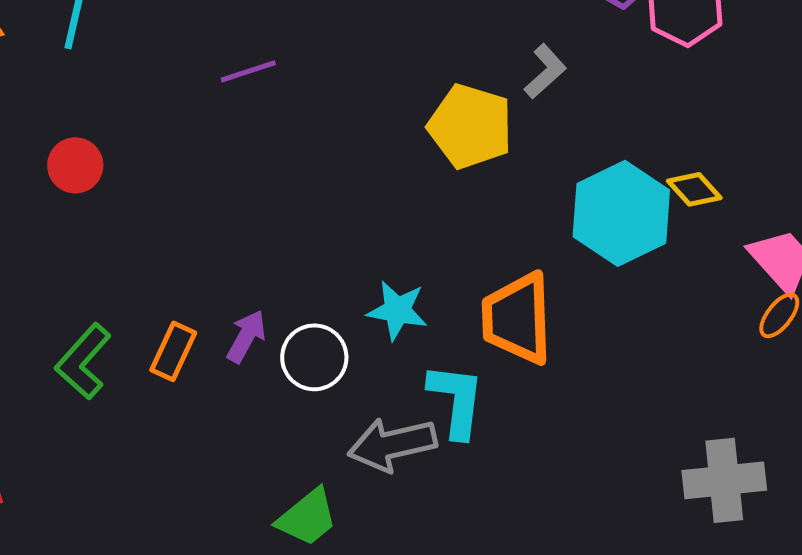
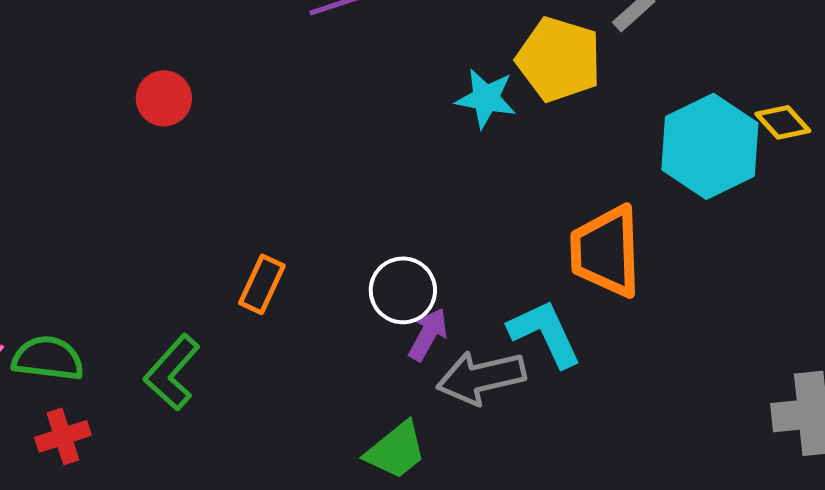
cyan star: (397, 310) -> (486, 98), moved
purple arrow: (246, 336) -> (428, 334), moved
green L-shape: (83, 361) -> (172, 372), moved
cyan L-shape: (456, 400) -> (545, 333), turned -32

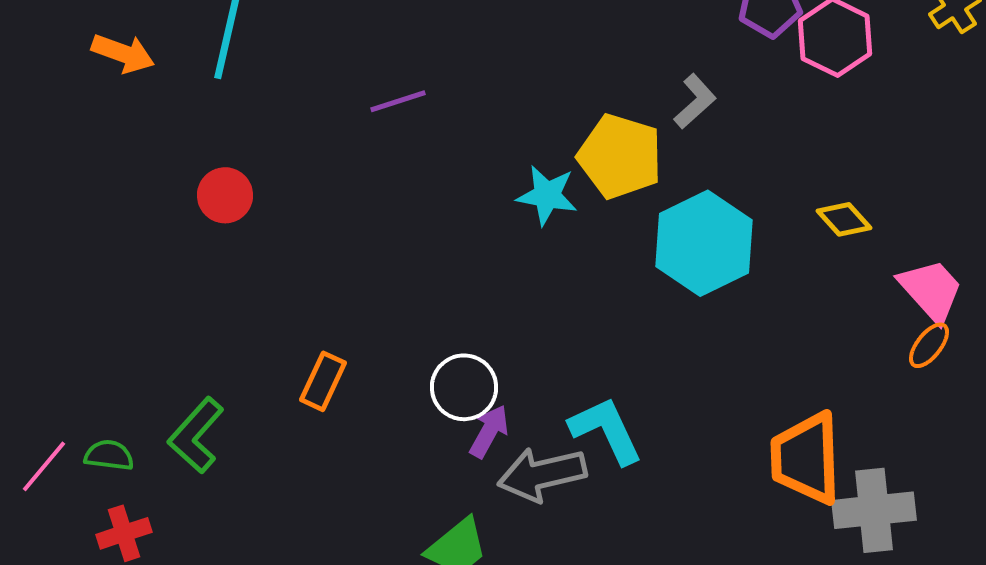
cyan hexagon: (710, 146) -> (704, 243), moved
orange trapezoid: (606, 251) -> (806, 458), moved
green semicircle: (48, 358) -> (109, 455), size x0.7
green L-shape: (172, 372) -> (196, 435), moved

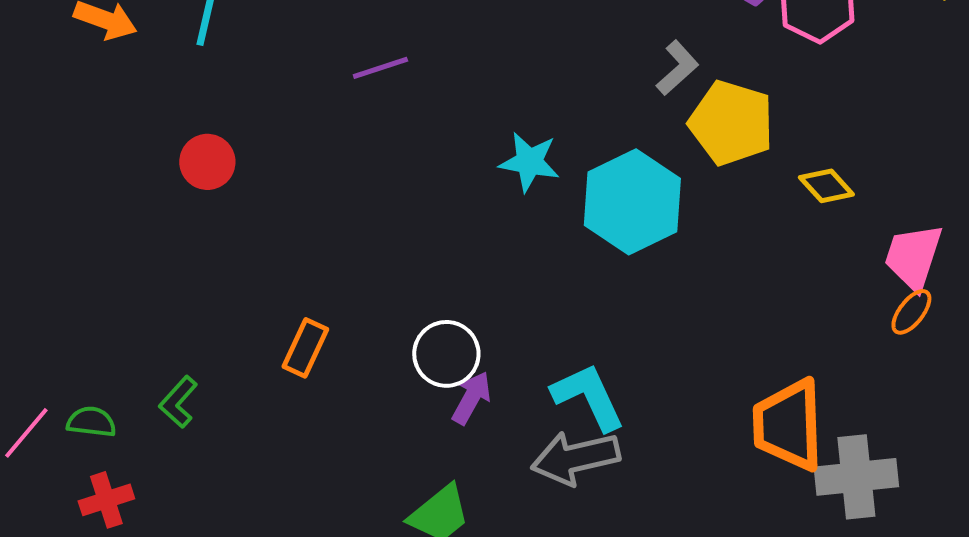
yellow pentagon: (620, 156) -> (731, 123), moved
cyan hexagon: (704, 243) -> (632, 202), moved
pink trapezoid: (931, 290) -> (913, 257), turned -120
green L-shape: (196, 435) -> (178, 402), size x0.7
gray arrow: (542, 474) -> (575, 458), moved

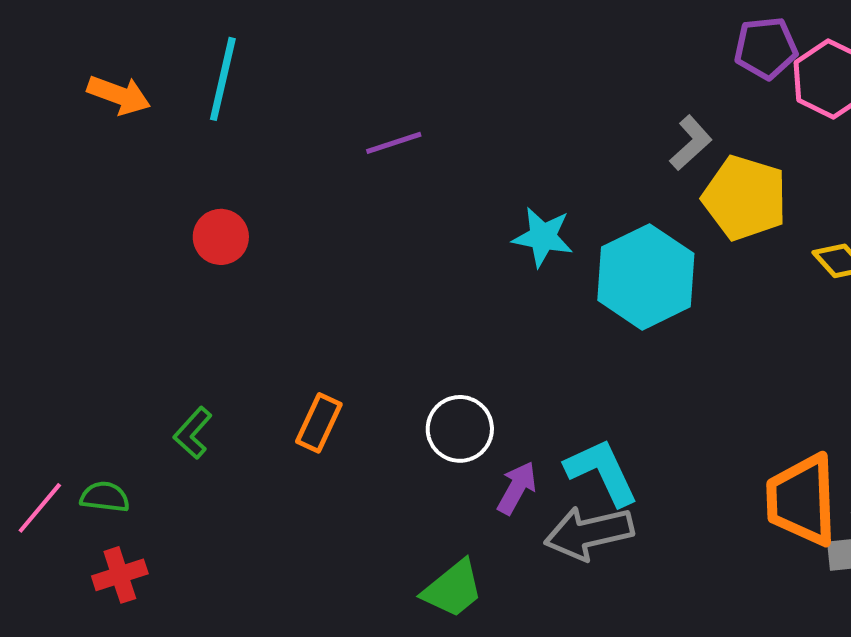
purple arrow: (471, 398) -> (517, 488), moved
green L-shape: (178, 402) -> (193, 433), moved

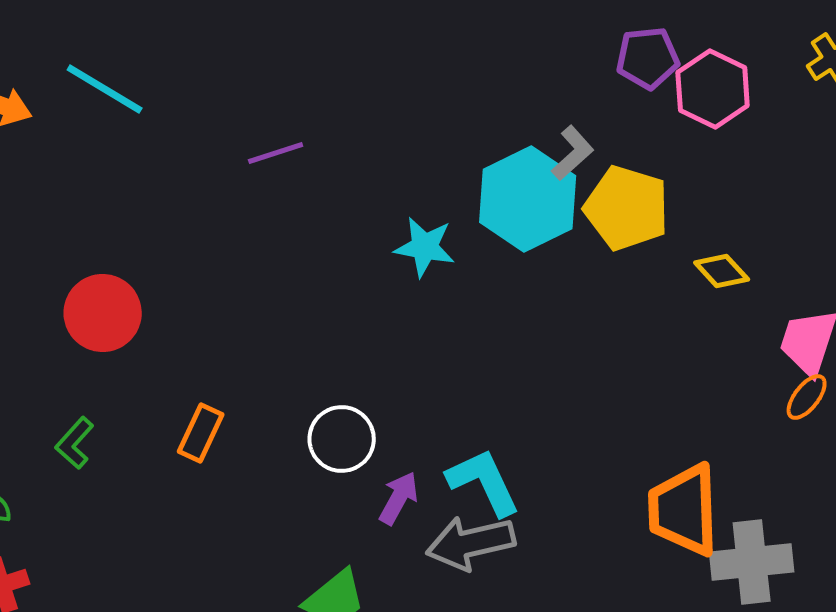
cyan line: (223, 79) -> (105, 89), turned -72
red circle: (221, 237) -> (103, 313), moved, size x1.4
cyan hexagon: (646, 277) -> (528, 199), moved

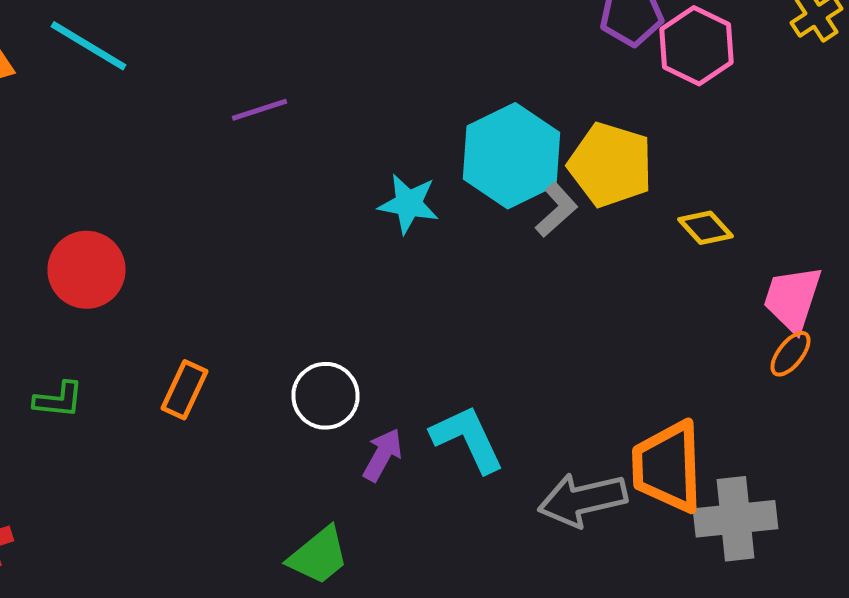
gray L-shape: (573, 153) -> (556, 210), moved
green L-shape: (75, 443) -> (58, 400), turned -126
gray arrow: (471, 543) -> (582, 500), moved

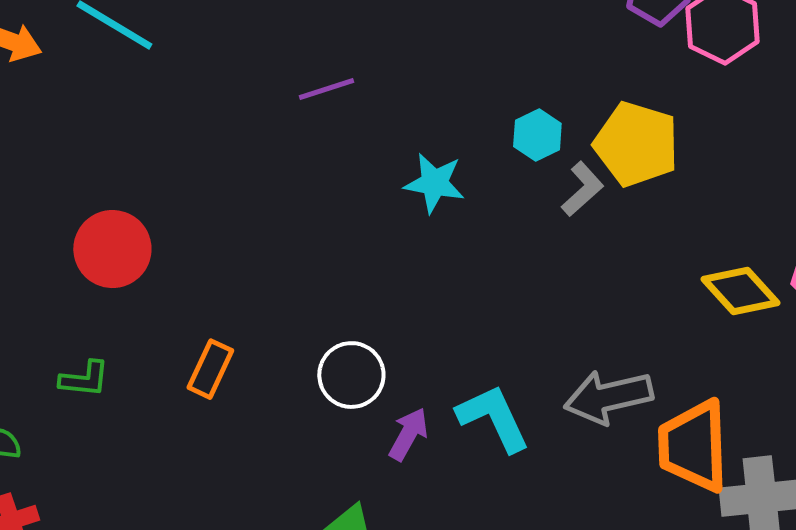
purple line: (260, 110) -> (326, 89), moved
cyan hexagon: (512, 156) -> (537, 135), size x0.5
yellow diamond: (706, 228) -> (740, 291), moved, size x1.4
gray arrow: (582, 500) -> (608, 397), moved

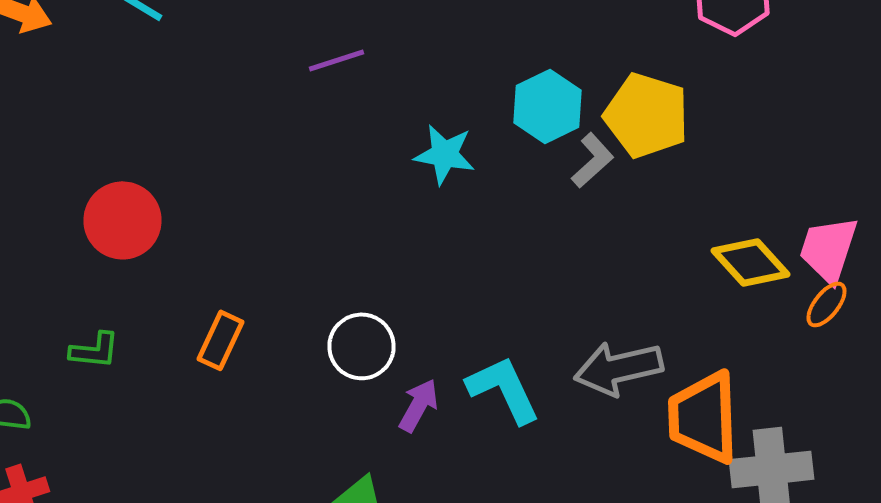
cyan hexagon: (537, 135) -> (548, 106), size x1.4

